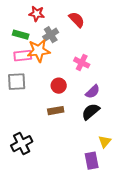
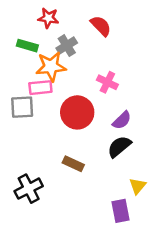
pink rectangle: (23, 56) -> (40, 88), moved
red circle: (59, 86) -> (77, 112), size x1.6
brown rectangle: (56, 111) -> (73, 164), moved, turned 35

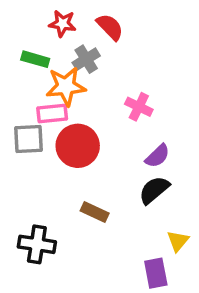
red semicircle: (101, 26) -> (110, 27), moved
red circle: (77, 112) -> (78, 146), moved
black cross: (29, 189) -> (37, 244), turned 36

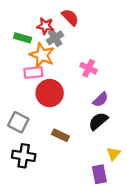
red star: (62, 24) -> (45, 26), moved
orange star: (66, 86) -> (42, 55), turned 30
gray square: (28, 139) -> (18, 122), moved, turned 30

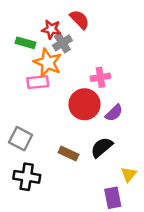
pink cross: (89, 68) -> (100, 77), turned -35
red circle: (50, 93) -> (84, 104), moved
black semicircle: (98, 121) -> (102, 147), moved

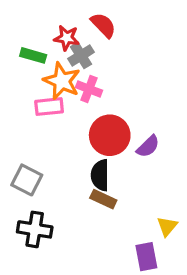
pink cross: (100, 77) -> (89, 89), moved, turned 30
black semicircle: (102, 147) -> (100, 175), moved, turned -50
brown rectangle: (68, 153) -> (103, 199), moved

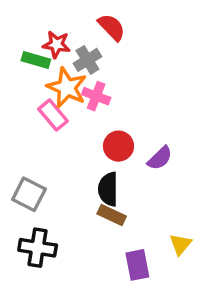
red star: (67, 38) -> (56, 44), moved
pink rectangle: (49, 107) -> (53, 115), turned 56
red circle: (110, 135) -> (118, 146), size x0.7
purple rectangle: (146, 257) -> (137, 265), moved

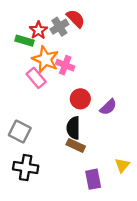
red star: (56, 44) -> (38, 30), turned 30
gray cross: (87, 60) -> (59, 27), moved

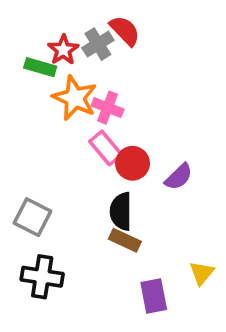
pink rectangle: (36, 78) -> (106, 148), moved

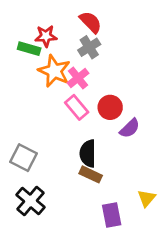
gray cross: (98, 44) -> (89, 47), moved
red star: (63, 50) -> (46, 36), turned 30
pink cross: (108, 108) -> (78, 78), turned 30
red circle: (133, 163) -> (110, 107), moved
black cross: (42, 277) -> (30, 201), turned 32

